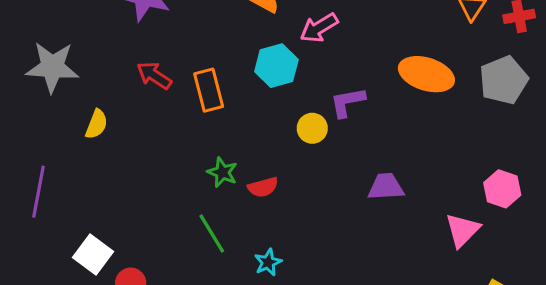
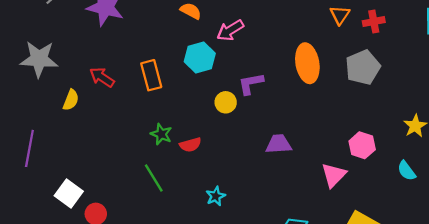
orange ellipse: (426, 74) -> (307, 63), turned 63
red arrow: (154, 75) -> (102, 77), moved
cyan star: (268, 262) -> (216, 196), moved

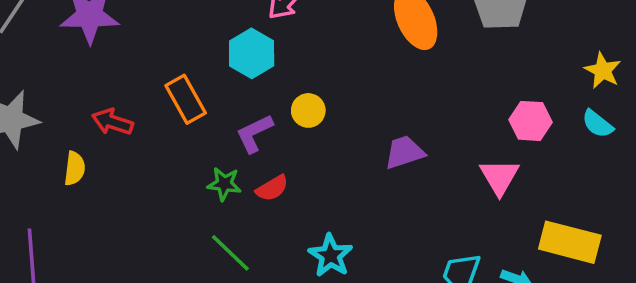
purple L-shape: (251, 84) -> (254, 133), moved
cyan semicircle: (407, 171) -> (597, 124), moved
cyan star: (216, 196) -> (331, 256), size x1.4

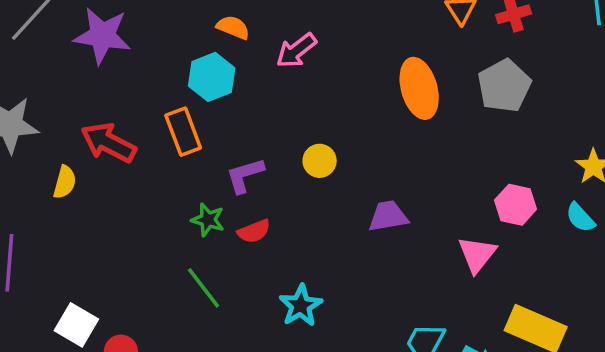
cyan hexagon: (252, 53) -> (212, 77), moved
yellow circle: (308, 110) -> (320, 161), moved
red arrow: (112, 122) -> (108, 143), size x1.4

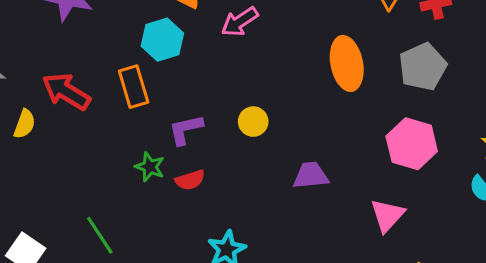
pink hexagon: (516, 205) -> (412, 144), moved, size x1.4
green line: (204, 288) -> (100, 235), moved

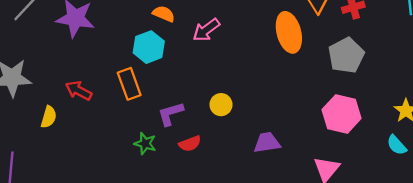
orange ellipse: (347, 63) -> (289, 32), moved
red arrow: (66, 92) -> (79, 91), size x0.7
red semicircle: (190, 180) -> (190, 144), moved

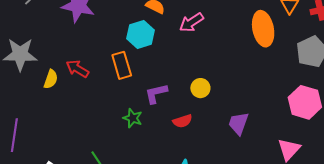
yellow semicircle: (49, 117) -> (51, 79), moved
purple trapezoid: (267, 143) -> (238, 123), turned -65
red semicircle: (190, 144) -> (182, 121), moved

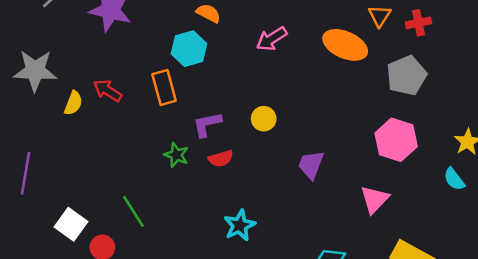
pink arrow: (191, 22) -> (272, 39), moved
orange ellipse: (263, 29) -> (345, 45), turned -56
red semicircle: (182, 121) -> (221, 159), moved

